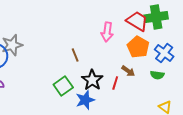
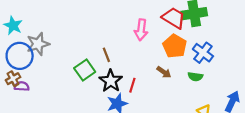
black star: (92, 80) -> (111, 81), moved
red line: (115, 83) -> (132, 85), moved
green square: (63, 86) -> (85, 70), moved

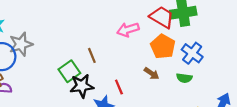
pink arrow: (141, 30) -> (128, 30), turned 66
black star: (111, 81) -> (82, 86), moved, turned 30
red line: (132, 85) -> (119, 87), turned -40

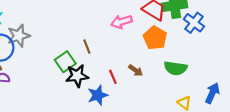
blue cross: (192, 53) -> (194, 23), moved
brown arrow: (152, 73) -> (136, 70), moved
green semicircle: (184, 78) -> (176, 68), size x1.5

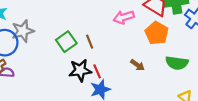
green square: (65, 62) -> (66, 42), moved
red line: (113, 77) -> (97, 71), moved

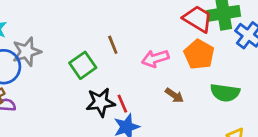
pink arrow: (124, 17) -> (155, 58), moved
brown line: (90, 42) -> (113, 45), moved

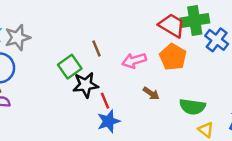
gray star: (27, 52) -> (18, 38), moved
green semicircle: (225, 93) -> (192, 107), moved
black star: (101, 102) -> (86, 85), moved

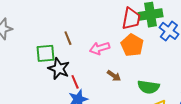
red trapezoid: (172, 25) -> (131, 19), turned 70
green square: (70, 67) -> (46, 53), turned 30
black star: (86, 85) -> (59, 69), turned 30

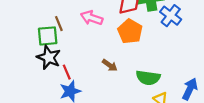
pink arrow: (100, 48) -> (92, 18), moved, turned 36
green square: (46, 53) -> (48, 36), moved

